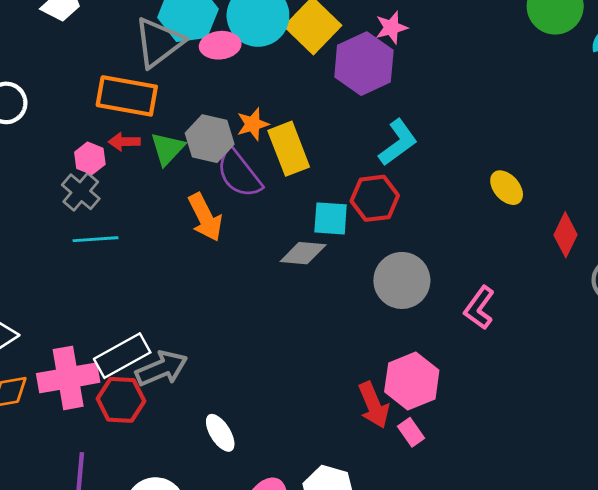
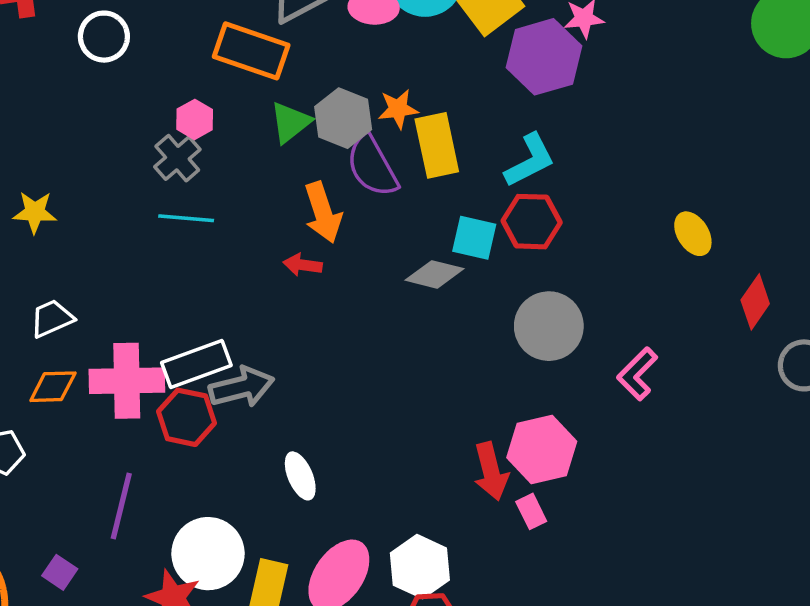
red arrow: (124, 142) -> (303, 265), moved
cyan L-shape: (398, 143) -> (530, 160), moved

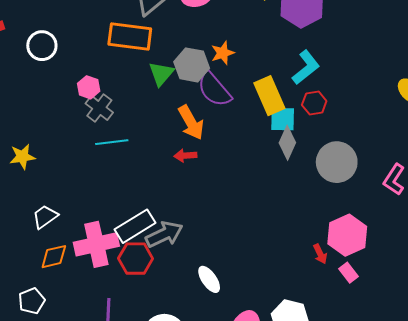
pink hexagon: (195, 119) -> (89, 87), moved
yellow rectangle: (437, 145) -> (269, 96), moved
red hexagon: (532, 222) -> (314, 103), size x0.7
gray diamond: (434, 274) -> (287, 143), moved, turned -68
red arrow: (491, 471) -> (320, 254), size x0.6

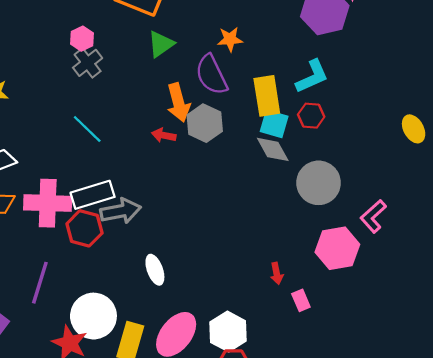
gray hexagon: (192, 65) -> (205, 123), moved
cyan line: (112, 142) -> (87, 129), moved, turned 36
gray diamond: (287, 143) -> (273, 149), turned -68
pink hexagon: (347, 235) -> (337, 248), moved

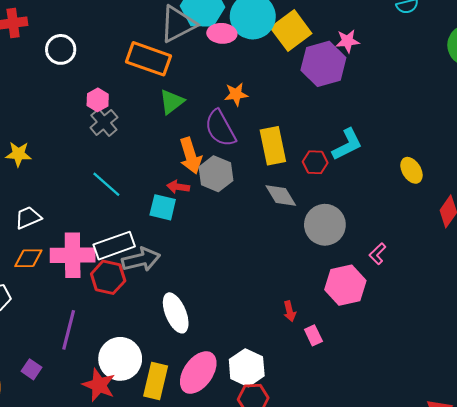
cyan L-shape: (312, 77) -> (347, 144), moved
cyan square: (274, 124) -> (163, 207), moved
pink L-shape: (373, 216) -> (378, 254), size x0.7
white ellipse: (155, 270) -> (176, 313), size x1.4

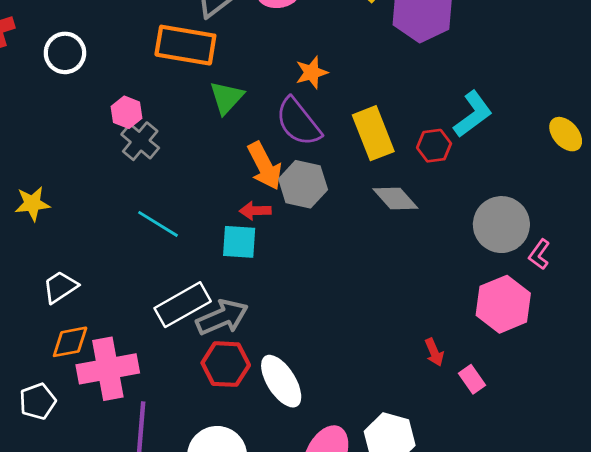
gray circle: (325, 225) -> (501, 225), moved
pink cross: (73, 255) -> (108, 369), moved
red hexagon: (108, 277) -> (226, 364), moved

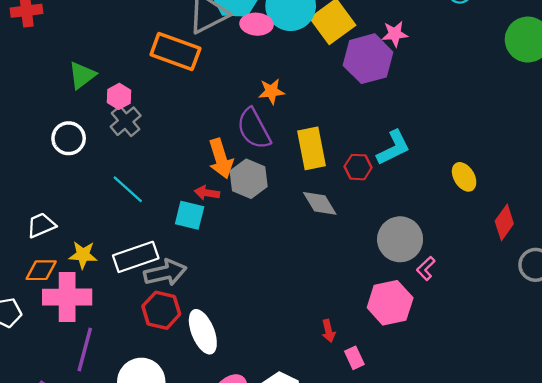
white circle: (65, 53) -> (69, 138), moved
green triangle: (227, 97) -> (82, 75), moved
yellow star: (32, 204) -> (83, 255), moved

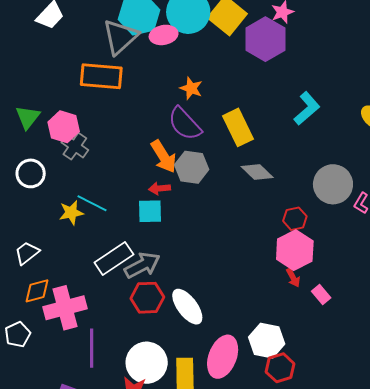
orange star: (271, 91) -> (191, 88), turned -30
pink hexagon: (119, 96) -> (64, 127), size x1.4
red hexagon: (358, 167) -> (295, 219), moved
yellow star: (83, 255) -> (71, 213), moved
pink hexagon: (390, 303) -> (295, 250), moved

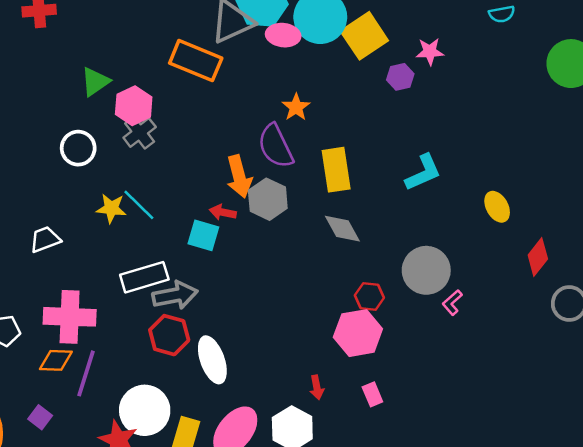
purple hexagon: (265, 39) -> (400, 77), size x0.5
red arrow: (293, 278) -> (317, 387), moved
orange diamond: (37, 291) -> (56, 360), moved

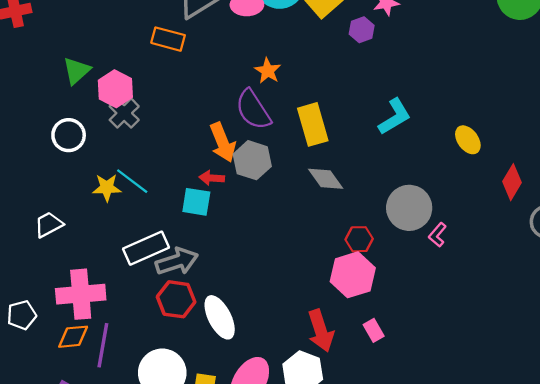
orange rectangle: (196, 61) -> (168, 39), size x0.7
red arrow: (317, 387) -> (321, 331), size x1.8

